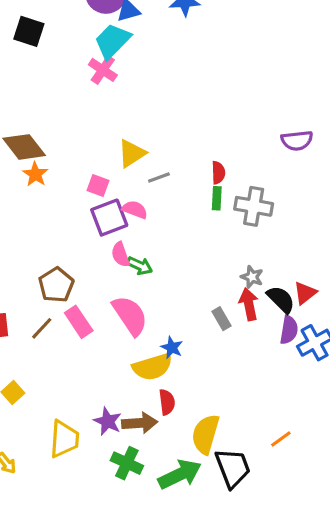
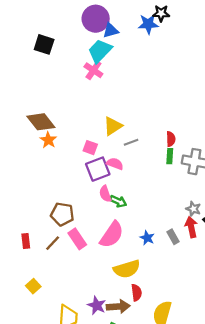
brown pentagon: (56, 285) -> (62, 214), turned -30
pink semicircle: (130, 315) -> (112, 235), turned 68
blue star: (172, 348) -> (147, 238), moved

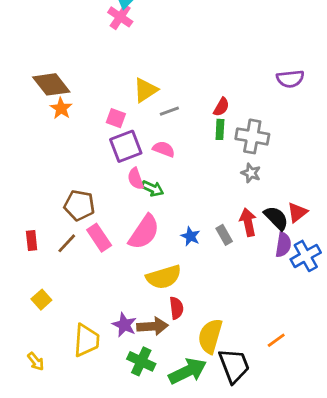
red semicircle: (171, 139) -> (221, 107), turned 32
pink semicircle: (115, 164) -> (164, 149), moved
gray star: (193, 209) -> (251, 173), moved

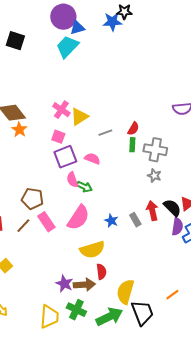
pink cross: (120, 17) -> (61, 110), moved
gray line: (169, 111) -> (105, 133), moved
yellow trapezoid: (86, 340) -> (49, 317), moved

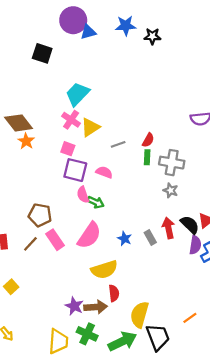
black star: (124, 12) -> (152, 36), moved
black square: (15, 41) -> (42, 53), moved
cyan trapezoid: (67, 47) -> (77, 94), moved
purple square: (65, 157) -> (75, 170), turned 35

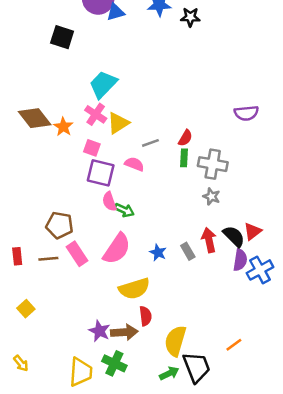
orange star: (26, 141) -> (63, 127), moved
pink semicircle: (104, 172) -> (134, 164), moved
brown line: (30, 244) -> (48, 259), turned 42
green arrow: (122, 341) -> (169, 373), moved, size x0.6

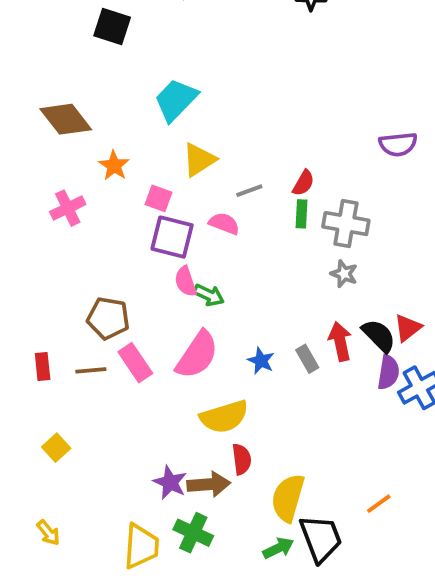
pink cross: (96, 114) -> (68, 208), moved, turned 30
brown diamond: (35, 118) -> (66, 119), moved

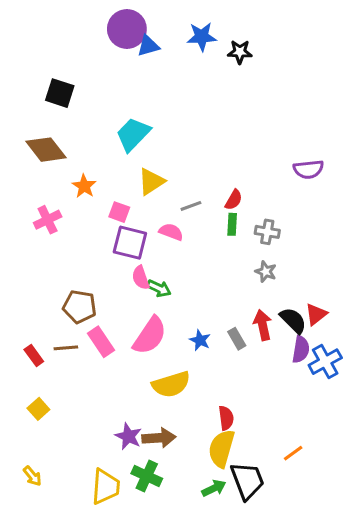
black square: (112, 26) -> (60, 93), moved
gray cross: (346, 224) -> (267, 232), size x0.7
red rectangle: (43, 367) -> (34, 355), moved, turned -30
red semicircle: (242, 459) -> (226, 418), moved

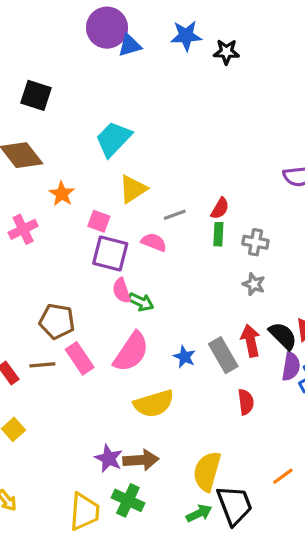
gray rectangle: (237, 339) -> (223, 355), size x1.5
red semicircle: (226, 418) -> (246, 402), moved

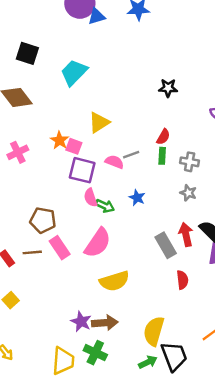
black star: (226, 52) -> (168, 88), moved
cyan trapezoid: (113, 139) -> (74, 72), moved
orange star: (62, 194) -> (60, 140), moved
gray line: (175, 215) -> (131, 155), moved
blue star: (184, 357) -> (137, 198), moved

